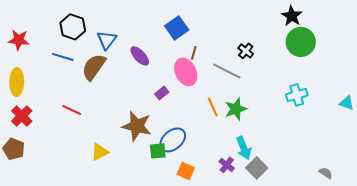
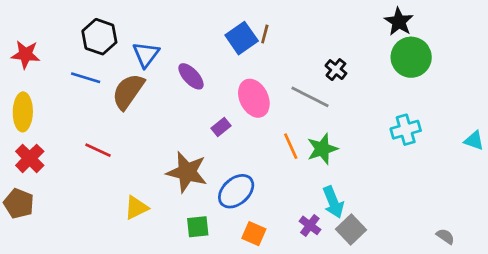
brown line: (194, 53) -> (265, 34), moved
green square: (158, 151) -> (198, 227), moved

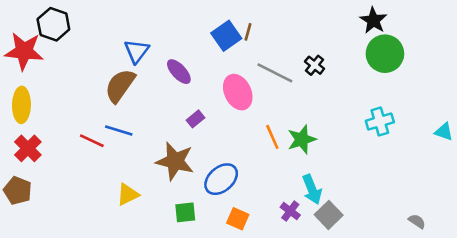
black hexagon: (99, 37) -> (53, 24), moved
red star: (26, 54) -> (24, 51), size x1.4
blue line: (86, 78) -> (119, 130), moved
gray line: (310, 97) -> (275, 73), moved
purple rectangle: (221, 127) -> (196, 119), moved

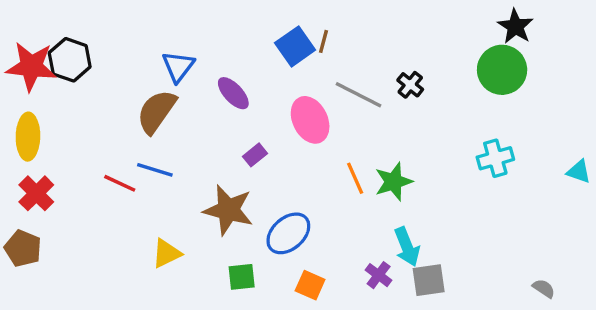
black star: (373, 20) -> (515, 26), moved
black hexagon: (53, 24) -> (70, 60), moved
gray square: (329, 215) -> (429, 280), turned 36

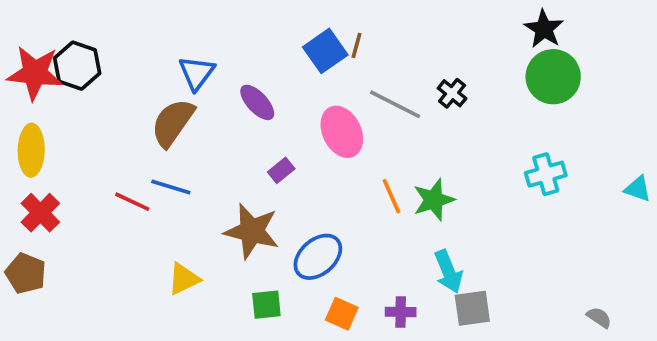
black star: (515, 26) -> (544, 29), moved
purple cross: (379, 275) -> (401, 312), moved, turned -36

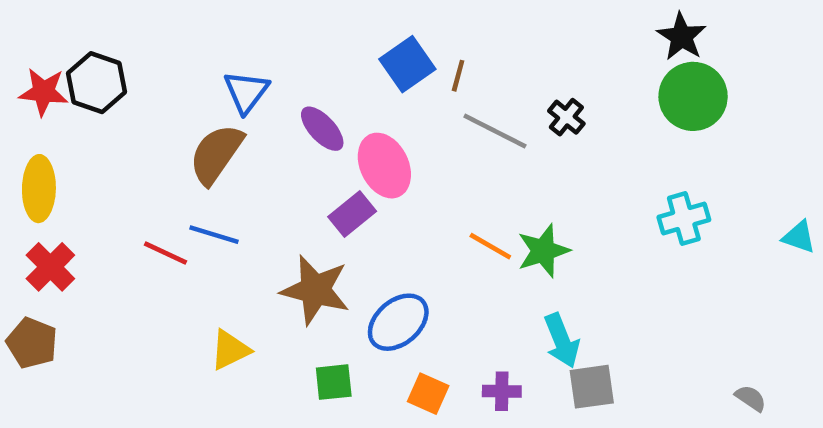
brown line: (356, 45) -> (458, 76), moved
red star: (35, 73) -> (44, 92), size x0.7
pink ellipse: (342, 132) -> (384, 166), moved
purple rectangle: (281, 170) -> (352, 214), size x1.4
orange line: (391, 196) -> (490, 246), turned -36

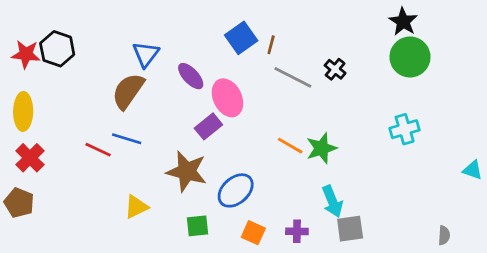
cyan triangle: (799, 237) -> (473, 170), moved
gray semicircle: (751, 398) -> (444, 235), turned 60

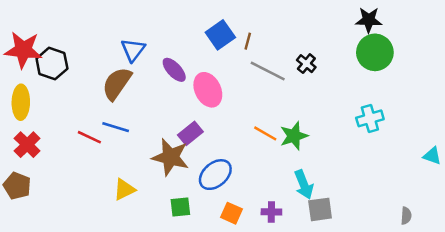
black star: (403, 22) -> (369, 20), turned -30
black hexagon: (57, 49) -> (52, 64), moved
red star: (26, 54) -> (23, 50), size x1.4
purple rectangle: (208, 126) -> (190, 133), moved

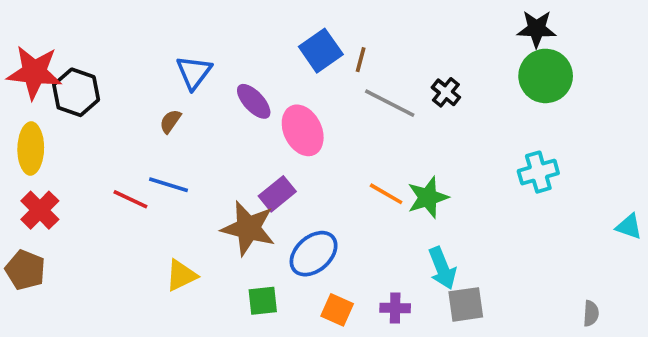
brown semicircle: (117, 84) -> (170, 121), size x0.5

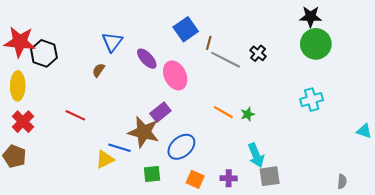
brown line: (361, 60) -> (209, 43), moved
blue line: (169, 185) -> (120, 148), moved
green star: (428, 197) -> (248, 114), size x0.6

